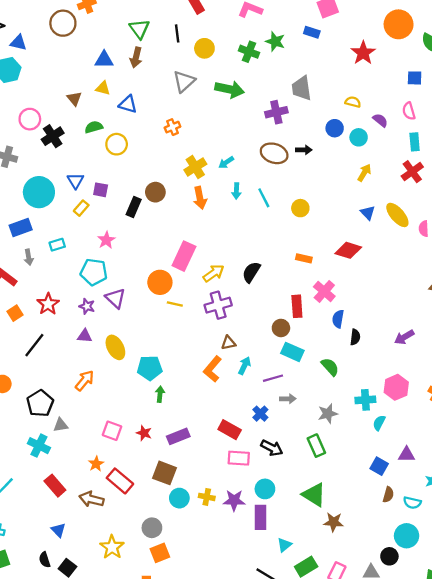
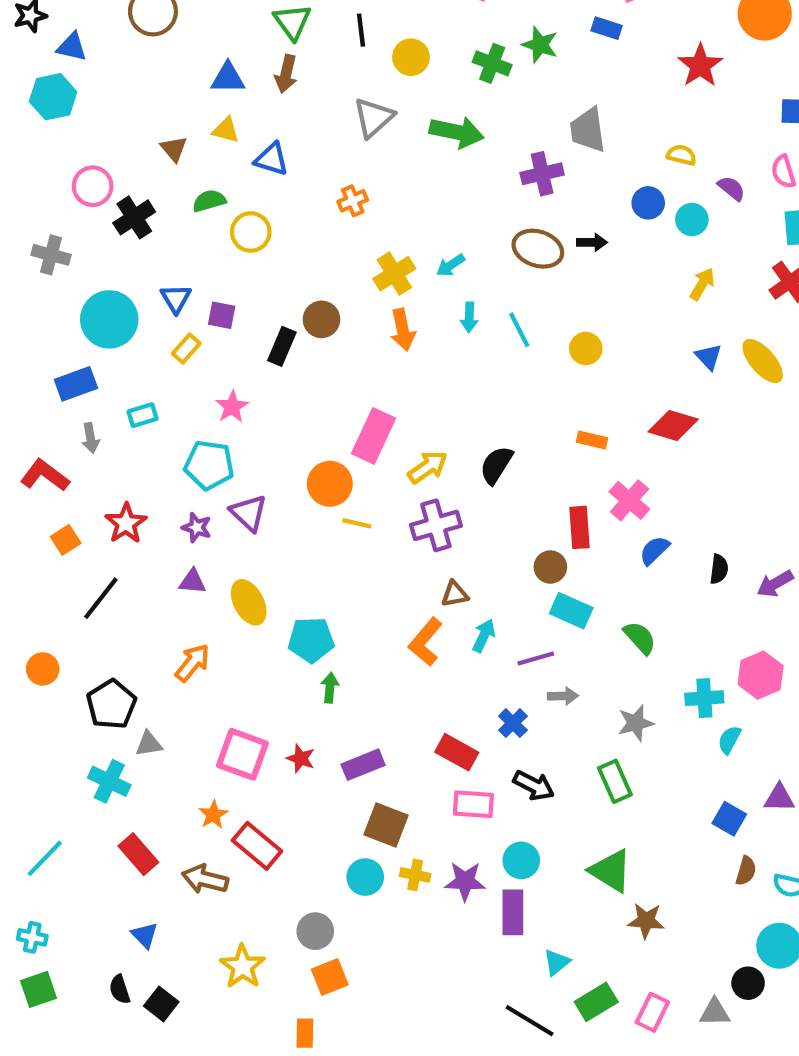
blue semicircle: (338, 319) -> (654, 550), turned 36
black semicircle: (355, 337) -> (719, 569), moved
pink square: (112, 431) -> (242, 754), size x1.4
brown square: (165, 473) -> (386, 825), moved

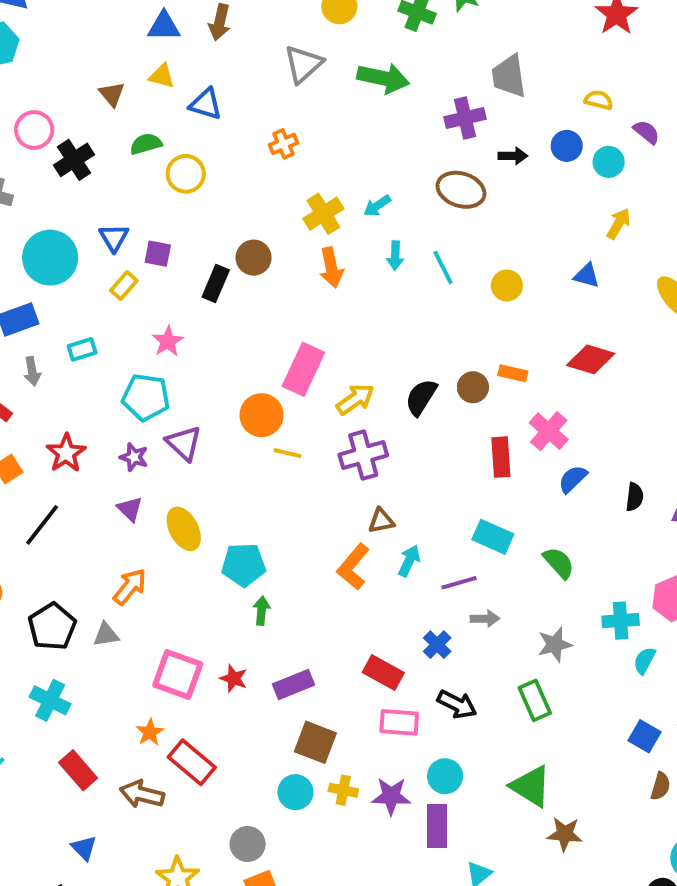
black arrow: (592, 242) -> (513, 156), moved
blue triangle: (709, 357) -> (587, 276), moved, turned -32
brown circle: (550, 567) -> (473, 387), moved
purple triangle: (192, 582) -> (130, 509), turned 40
gray triangle: (149, 744) -> (106, 635), moved

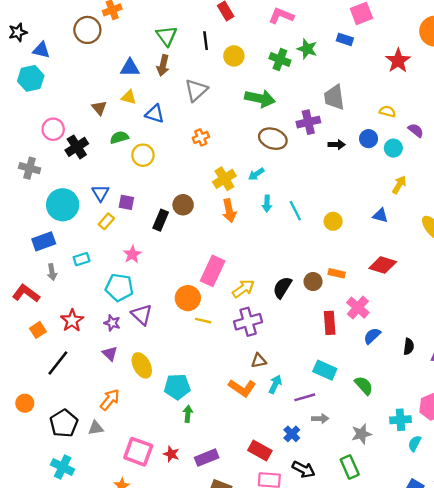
gray triangle: (303, 64) -> (196, 90), moved
brown ellipse: (461, 190) -> (273, 139), moved
orange L-shape: (353, 567) -> (242, 388), turned -96

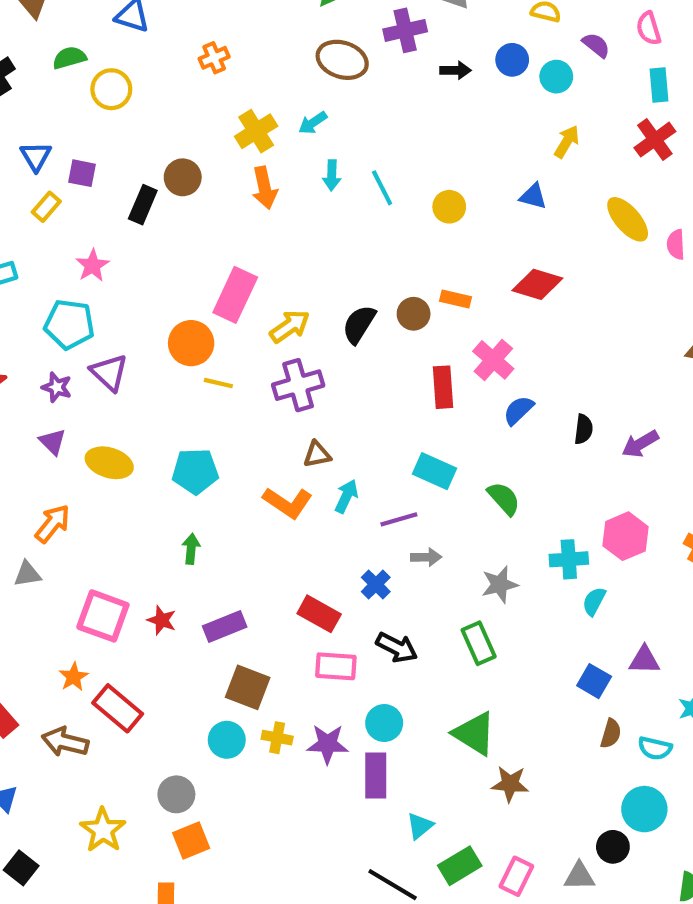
yellow ellipse: (142, 365) -> (109, 463), turned -45
cyan pentagon: (177, 387) -> (195, 471), moved

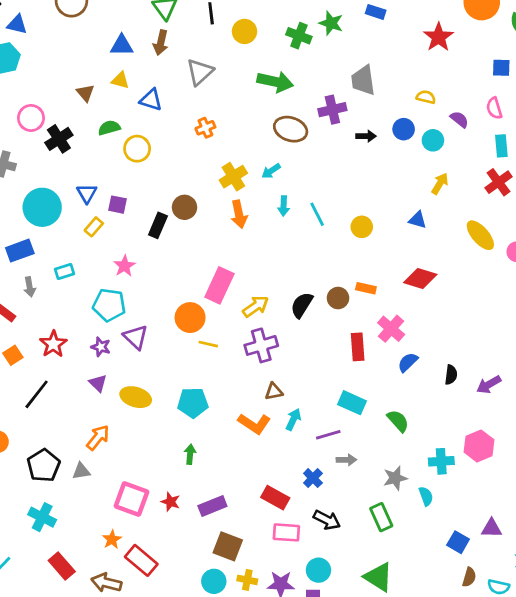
cyan semicircle: (594, 601) -> (426, 496), moved, turned 132

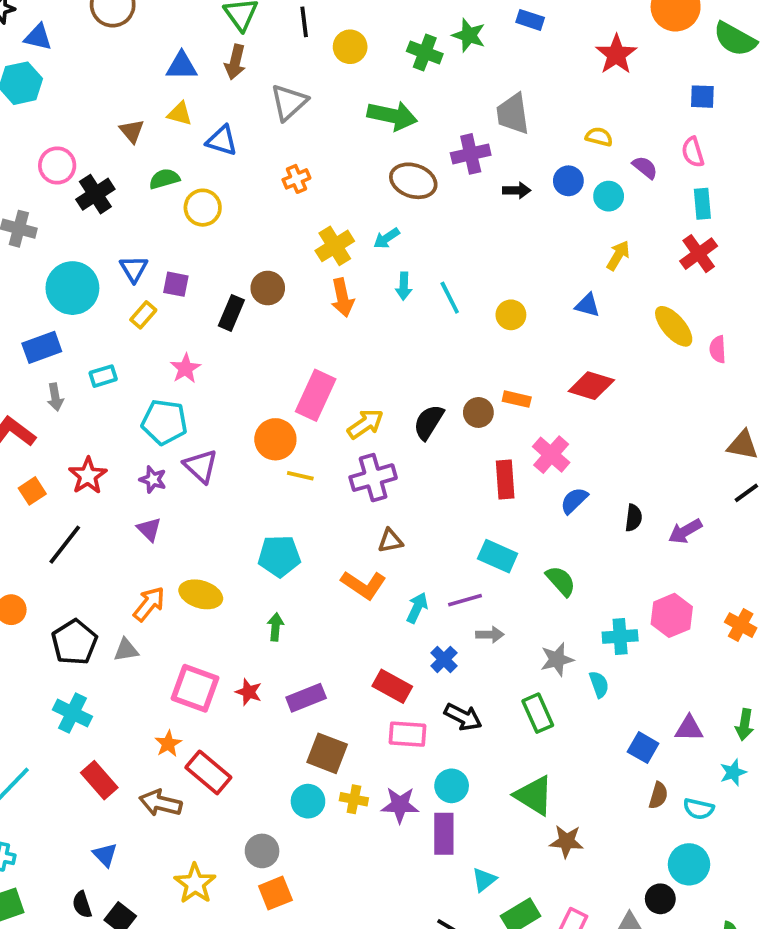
yellow ellipse: (136, 397) -> (201, 594), moved
cyan arrow: (293, 419) -> (417, 608), moved

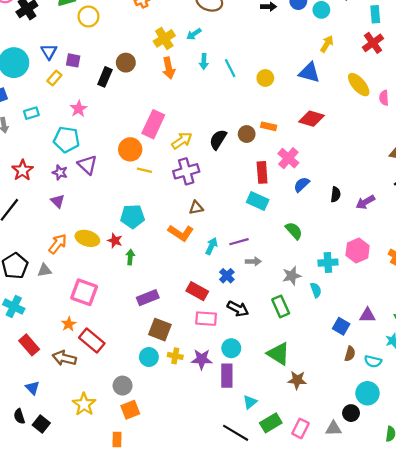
blue triangle: (588, 305) -> (309, 73), size x1.5
cyan rectangle: (498, 556) -> (258, 201), moved
red star: (249, 692) -> (115, 241), moved

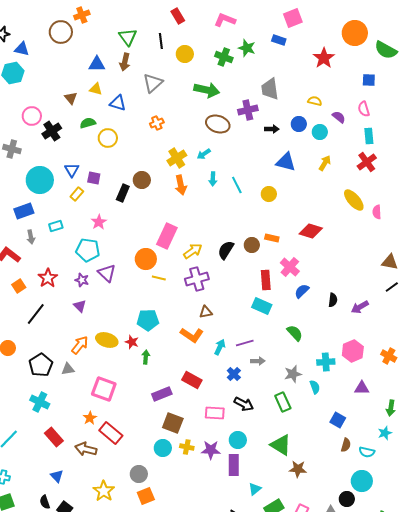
blue triangle: (309, 73) -> (286, 162), moved
red rectangle: (197, 291) -> (192, 380), moved
purple triangle: (367, 315) -> (362, 388), moved

